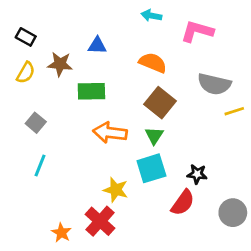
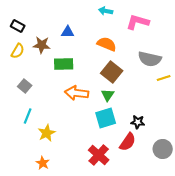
yellow star: (116, 190) -> (47, 133), moved, turned 30
red cross: (100, 221) -> (99, 155), moved

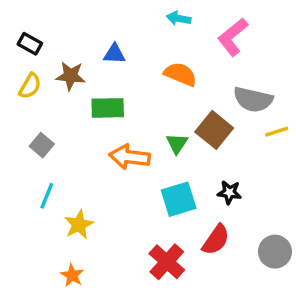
pink L-shape: (138, 22) -> (233, 37), turned -55
brown square: (112, 72) -> (214, 130), moved
green triangle: (108, 95) -> (177, 143), moved
black star: (138, 122) -> (229, 192), moved

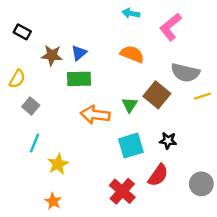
blue triangle: (114, 54) -> (79, 53), moved, turned -42
yellow semicircle: (30, 86) -> (17, 79), moved

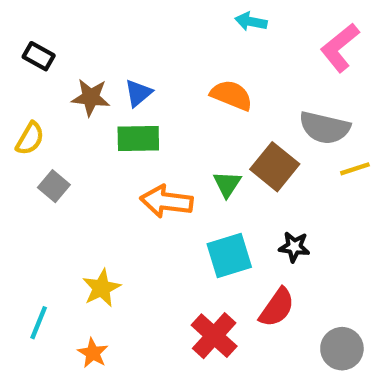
cyan arrow: (131, 13) -> (251, 22), moved
pink L-shape: (170, 27) -> (340, 48), moved
cyan line: (35, 143) -> (39, 323), moved
gray circle: (201, 184) -> (342, 349), moved

